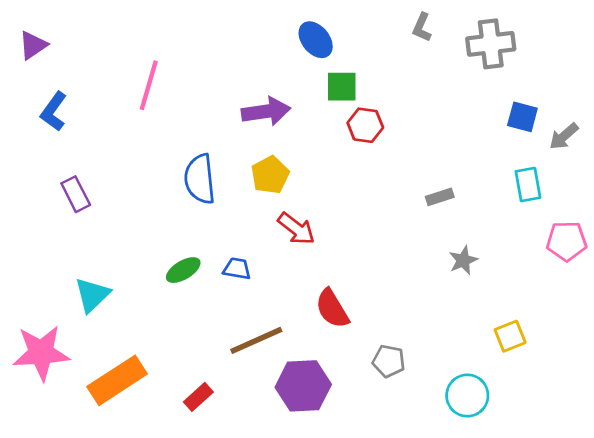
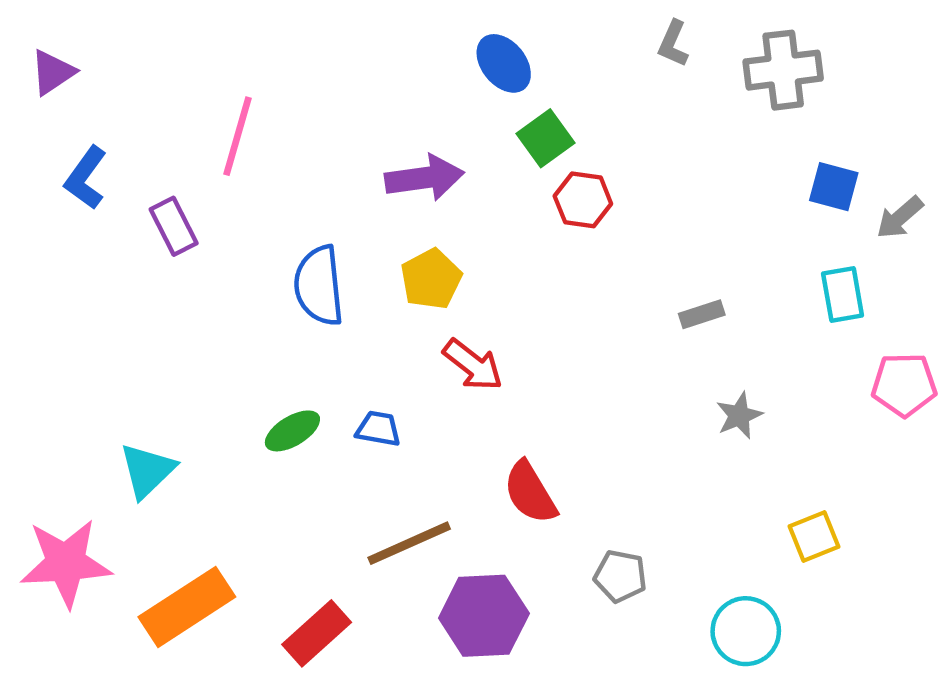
green square: (342, 87) -> (546, 138), turned -36
purple rectangle: (76, 194) -> (174, 226), moved
red rectangle: (198, 397) -> (317, 633), size x1.4

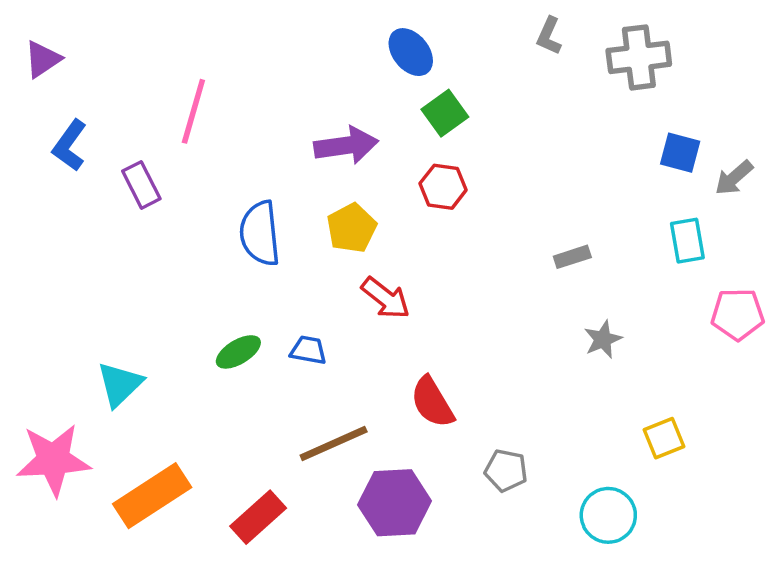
red hexagon: (583, 200) -> (443, 187), moved

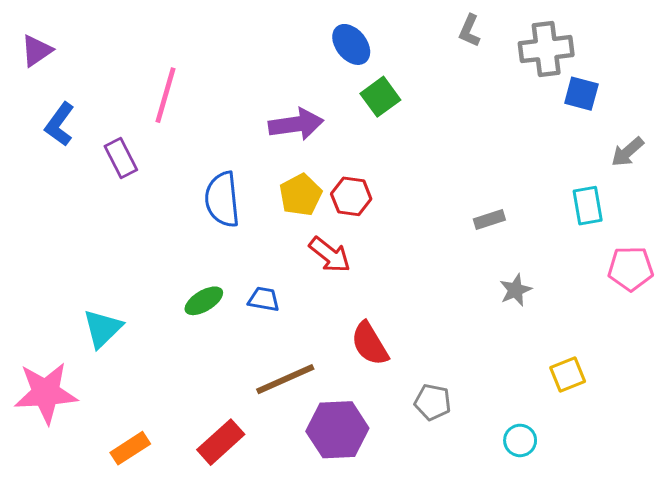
blue square: (680, 153) -> (581, 94), moved
red hexagon: (443, 187) -> (351, 196), moved
orange rectangle: (152, 496) -> (130, 448), moved, size x0.6
cyan circle: (608, 515) -> (520, 440), size x0.7

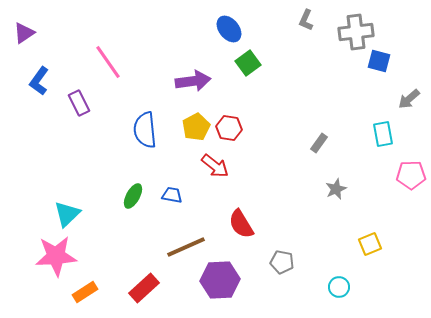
pink line: (165, 95) -> (108, 62), turned -51
gray rectangle: (489, 219) -> (319, 143), turned -36
green ellipse: (204, 301) -> (133, 196), turned -30
pink star: (46, 393) -> (56, 256), moved

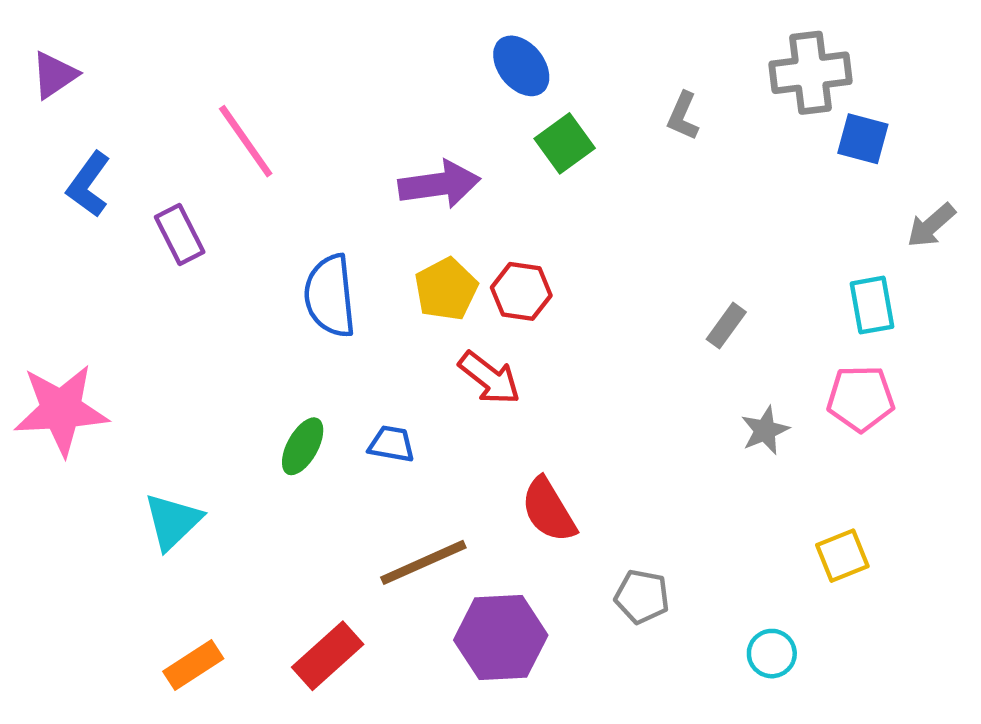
gray L-shape: (306, 20) -> (683, 116), moved
pink pentagon: (411, 175) -> (861, 398), moved
cyan triangle: (67, 214) -> (173, 521), moved
pink star: (56, 256) -> (61, 410), moved

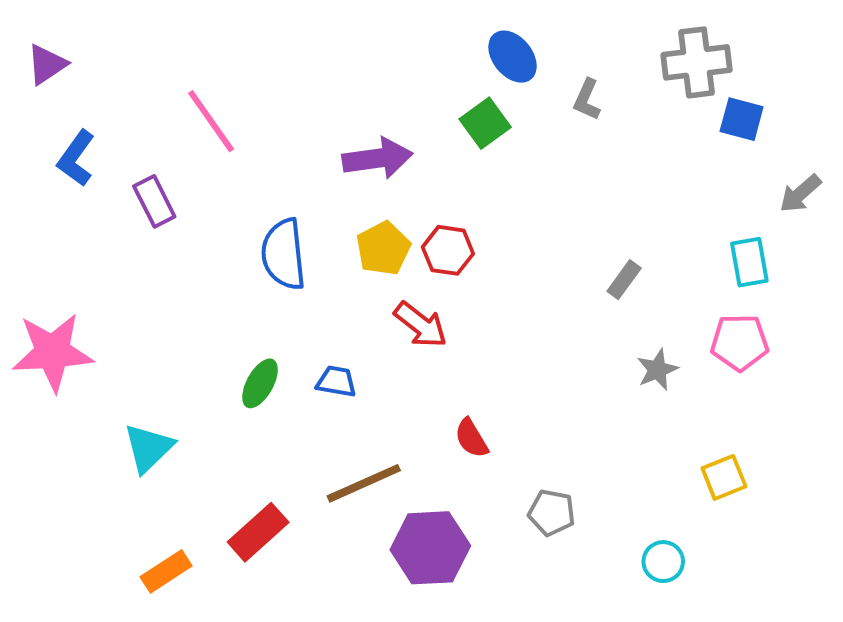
blue ellipse: (521, 66) -> (513, 57), moved
red semicircle: (549, 510) -> (471, 438), size x0.7
red rectangle: (328, 656) -> (258, 532), moved

